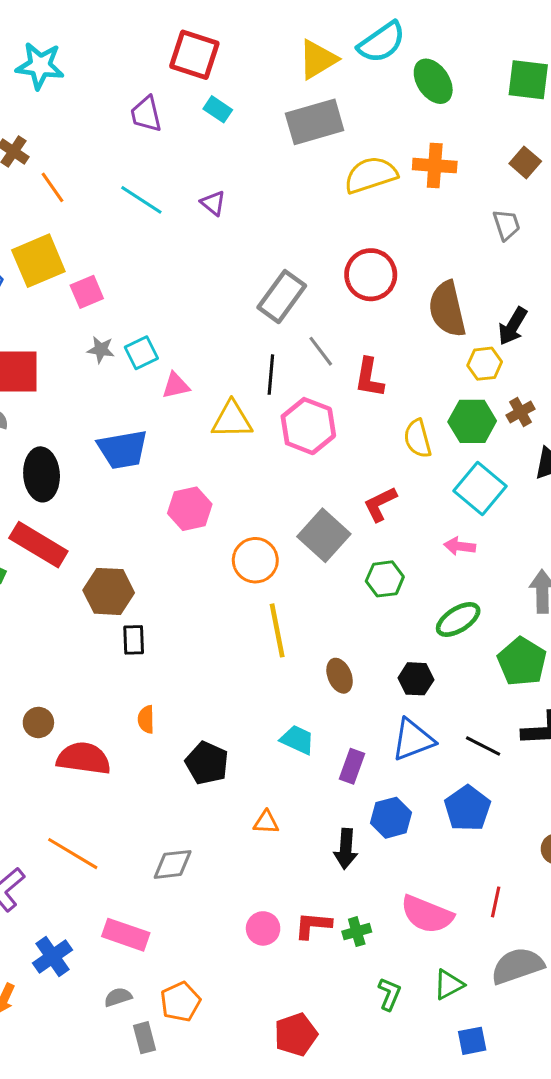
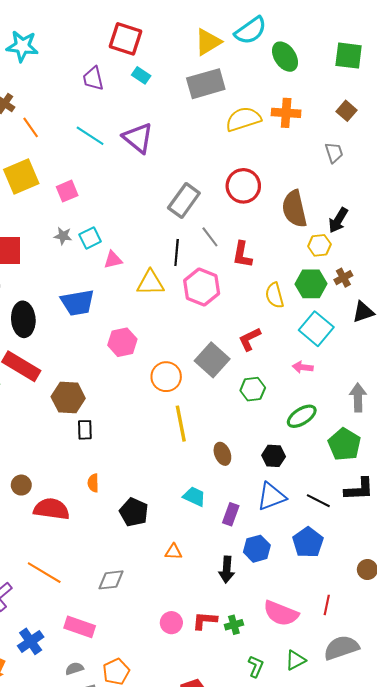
purple triangle: (213, 203) -> (138, 138), size x1.8
pink square: (87, 292) -> (67, 191), moved

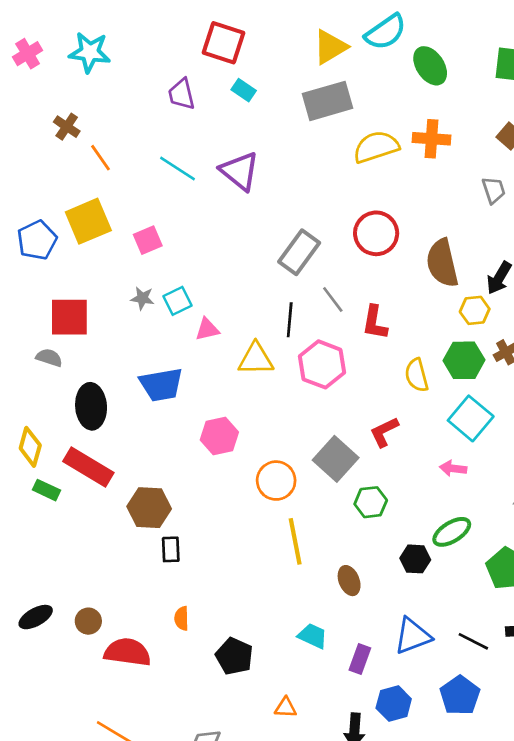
green hexagon: (253, 389) -> (371, 502), moved
black hexagon: (274, 456) -> (415, 559), moved

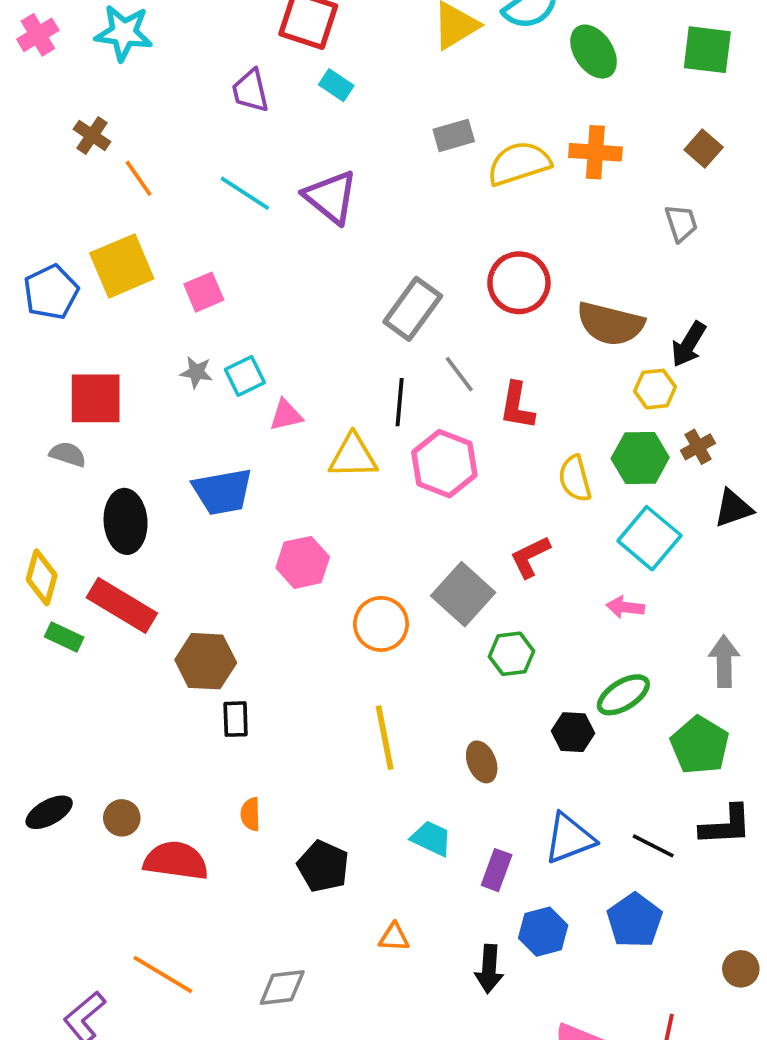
gray rectangle: (327, 101) -> (454, 135), moved, size x0.6
brown semicircle: (442, 263) -> (610, 324), turned -63
yellow line: (295, 541) -> (385, 738), moved

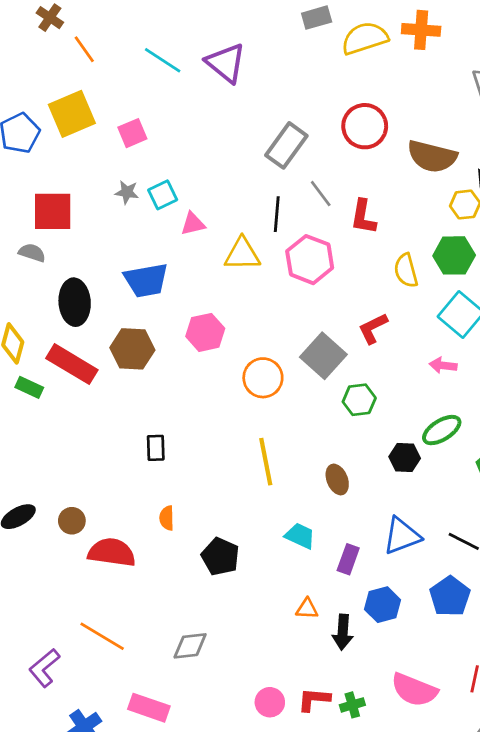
brown hexagon: (206, 661) -> (132, 349), moved
orange triangle: (394, 937) -> (307, 609), moved

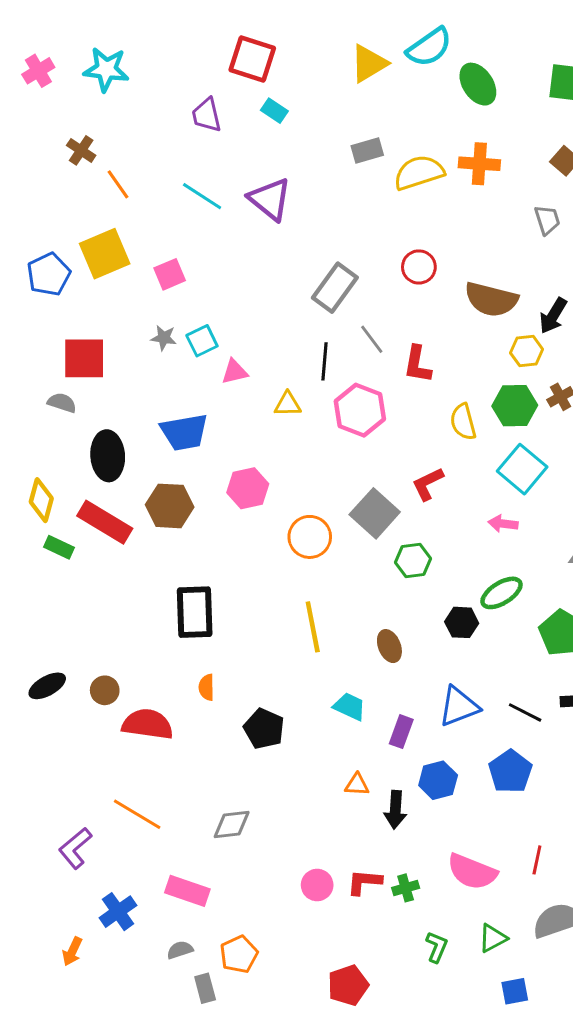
red circle: (365, 126) -> (419, 267), size x0.7
yellow triangle: (242, 254) -> (288, 404), size x0.7
black rectangle: (156, 448) -> (195, 612), size x1.8

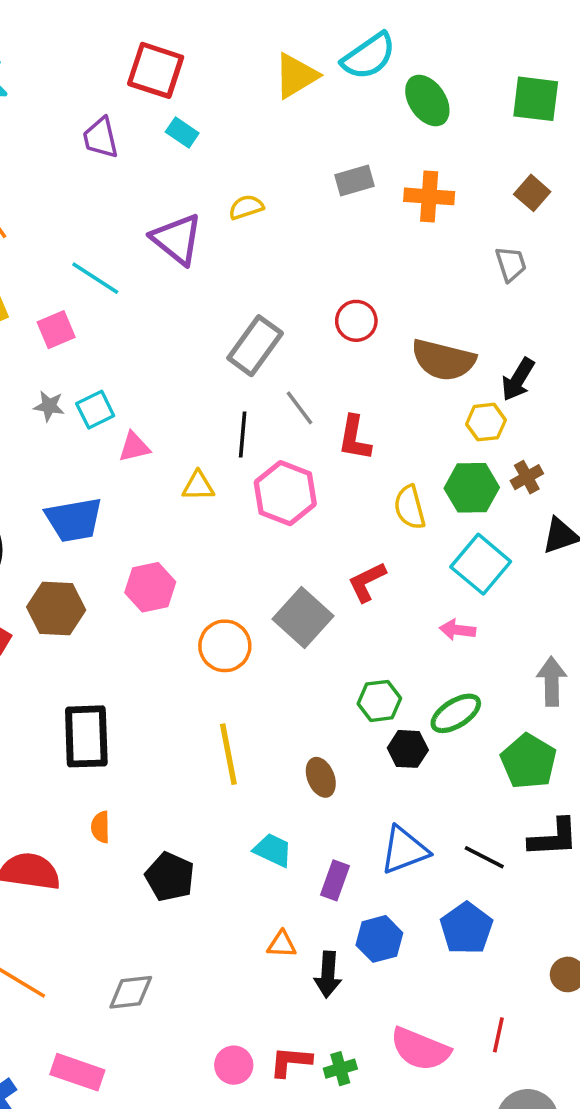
gray rectangle: (367, 150) -> (355, 180), moved
yellow semicircle: (419, 173) -> (246, 207), moved, size x0.6
cyan line: (202, 196) -> (95, 278), moved
green hexagon: (413, 561) -> (379, 701), moved

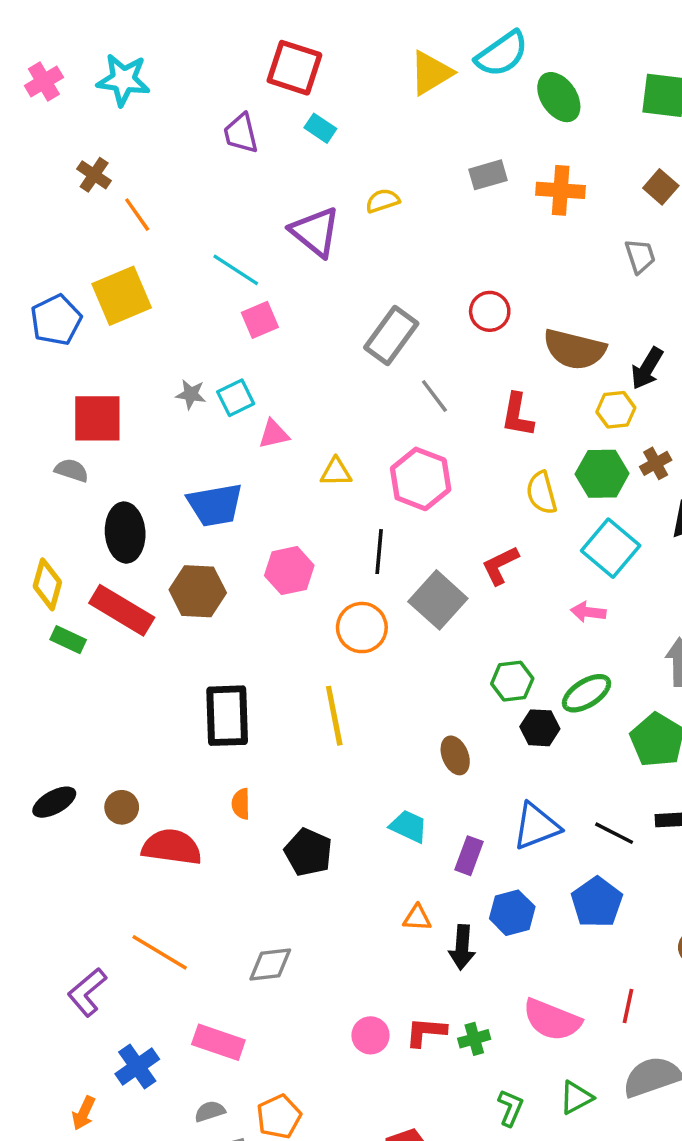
pink square: (56, 330) -> (260, 320), moved
black line: (243, 434) -> (379, 552), moved
red L-shape: (355, 438) -> (517, 415), moved
yellow line: (228, 754) -> (334, 716), moved

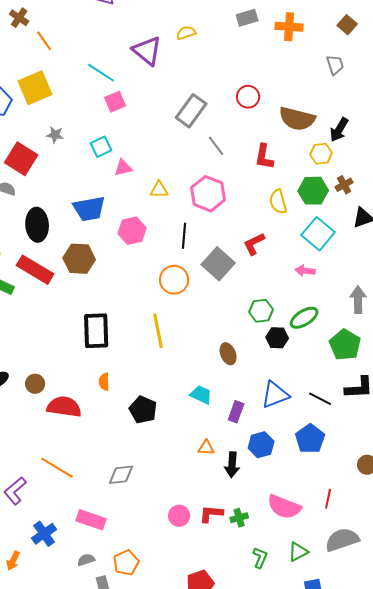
gray star: (191, 394) -> (55, 135), moved
red square: (97, 418) -> (21, 159), turned 32
pink hexagon: (289, 571) -> (132, 231), moved

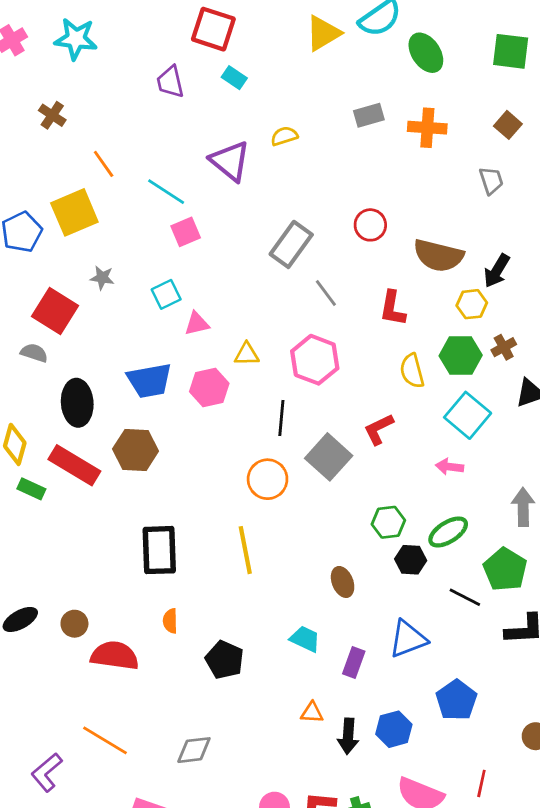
orange line: (44, 41) -> (104, 164), moved
pink hexagon: (132, 231) -> (209, 387), moved
black line: (320, 399) -> (465, 597), moved
blue hexagon: (261, 445) -> (394, 729), moved

